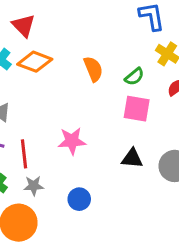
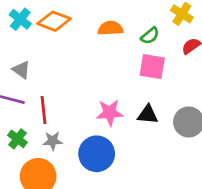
orange semicircle: (93, 69) -> (110, 28), turned -70
pink star: (72, 141) -> (110, 113), moved
blue circle: (79, 199) -> (97, 154), size x1.6

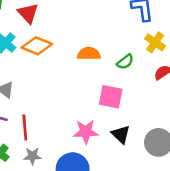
pink square: (152, 67) -> (111, 97), moved
black triangle: (148, 115) -> (121, 134), turned 36

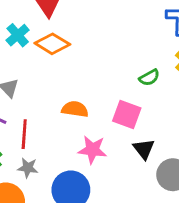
orange semicircle: (89, 54) -> (75, 109), moved
black triangle: (121, 134) -> (144, 149), moved

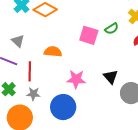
orange semicircle: (75, 109) -> (53, 52), moved
pink square: (127, 115) -> (89, 35), moved

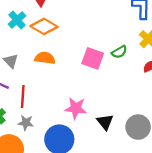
orange semicircle: (53, 52) -> (45, 58), moved
black triangle: (111, 77) -> (105, 122), moved

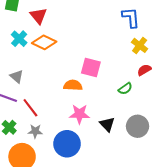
green semicircle: (119, 52) -> (125, 89), moved
orange semicircle: (45, 58) -> (73, 85), moved
red line: (23, 97) -> (30, 108), turned -36

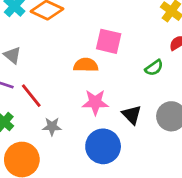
gray star: (35, 131) -> (52, 127), moved
blue circle: (67, 144) -> (103, 146), moved

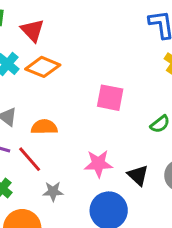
orange semicircle: (86, 65) -> (44, 127), moved

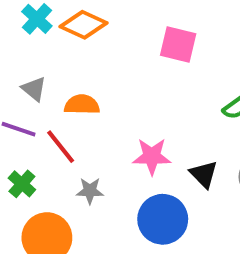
pink square: (110, 98) -> (178, 45), moved

